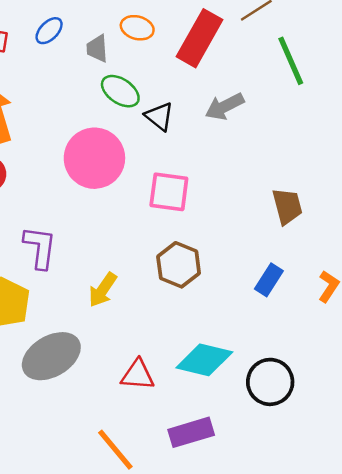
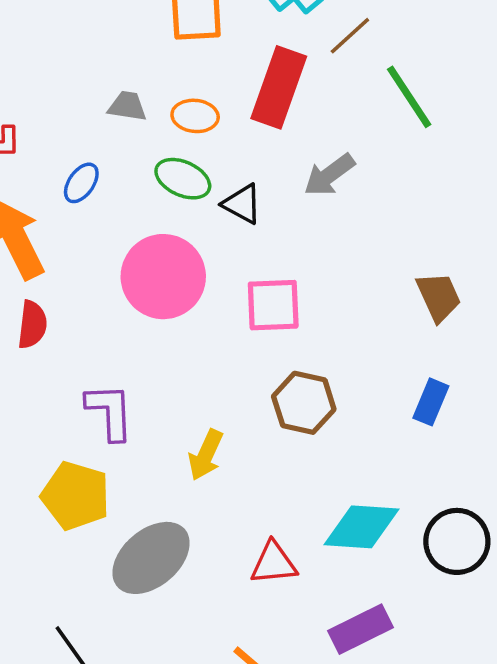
orange ellipse: (137, 28) -> (195, 116), moved
blue ellipse: (49, 31) -> (81, 183), moved
gray trapezoid: (97, 48) -> (127, 106), moved, turned 112

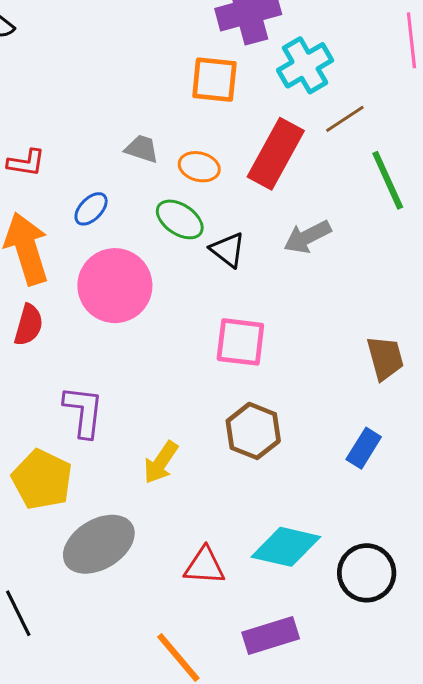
pink circle: (163, 277) -> (115, 286), moved

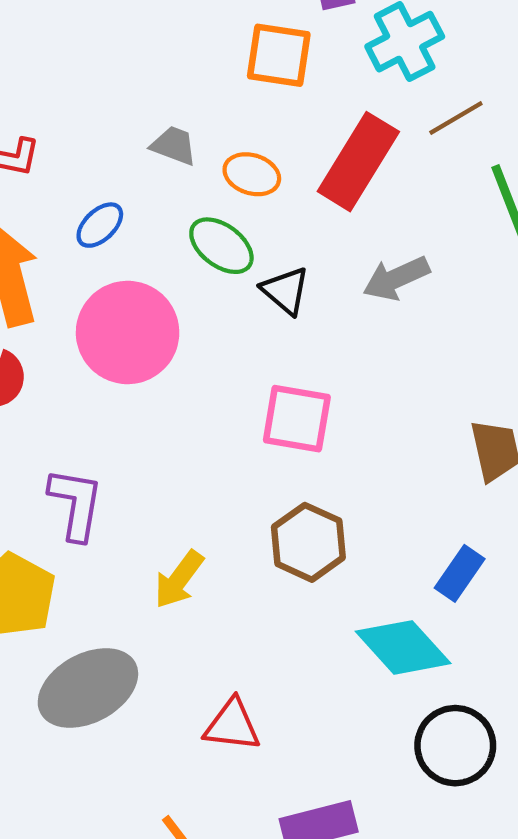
cyan diamond: (286, 547) -> (403, 647), moved, turned 32

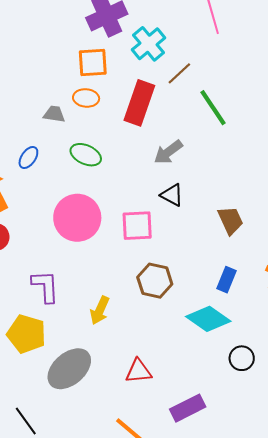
orange ellipse: (252, 174) -> (86, 98), moved
black triangle: (285, 291) -> (172, 195), moved
pink circle: (128, 332) -> (77, 218), moved
black circle: (455, 746) -> (242, 358), size x0.7

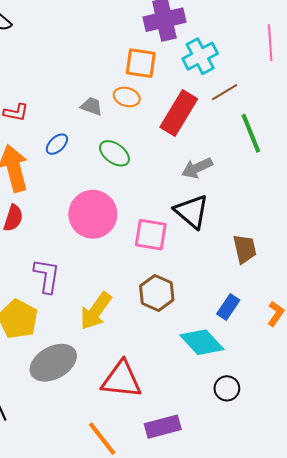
black triangle: (172, 195) -> (192, 211), size x1.5
yellow arrow: (100, 310) -> (96, 311), size x1.4
red triangle: (138, 371) -> (122, 380), size x1.5

